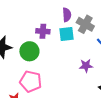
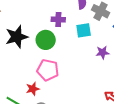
cyan square: (66, 34) -> (84, 30), moved

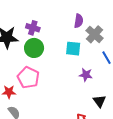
purple cross: (58, 19) -> (33, 28), moved

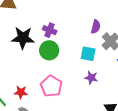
purple star: (86, 75) -> (91, 78), moved
pink pentagon: (28, 78) -> (51, 86), moved

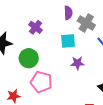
purple cross: (50, 30) -> (35, 27), moved, turned 32
green circle: (49, 50) -> (29, 58), moved

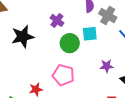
green circle: (29, 58) -> (70, 43), moved
purple star: (77, 63) -> (107, 66), moved

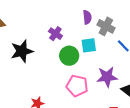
purple star: (107, 66) -> (107, 77), size x1.5
pink pentagon: (63, 75) -> (77, 86), moved

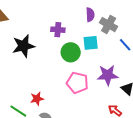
purple cross: (55, 34) -> (58, 30), turned -32

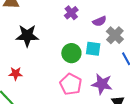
purple semicircle: (90, 15) -> (99, 21), turned 56
purple cross: (58, 30) -> (71, 13), moved, turned 32
red star: (37, 99) -> (16, 74), moved

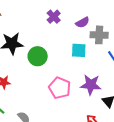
gray cross: (115, 35) -> (99, 35), turned -36
green circle: (71, 53) -> (38, 56), moved

